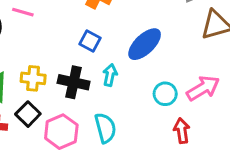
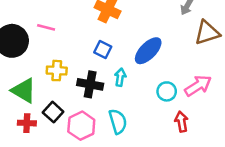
yellow cross: (33, 78) -> (57, 71), moved

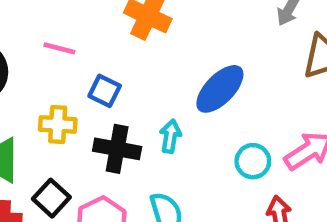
pink line: (46, 27) -> (59, 48), moved
blue square: (103, 50) -> (105, 91), moved

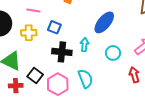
yellow cross: (58, 124) -> (29, 33), moved
cyan circle: (253, 161) -> (113, 53), moved

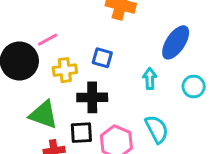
pink line: (33, 10) -> (48, 40), moved, turned -32
black cross: (62, 52) -> (92, 97), moved
black square: (35, 76) -> (81, 133), turned -35

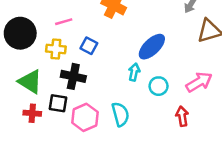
pink line: (48, 40) -> (64, 22), moved
cyan arrow: (150, 79) -> (134, 72), moved

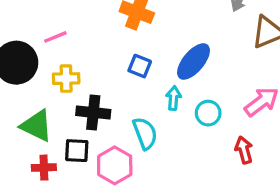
pink line: (64, 22) -> (55, 37), moved
blue square: (89, 46) -> (140, 66), moved
cyan semicircle: (120, 114) -> (145, 133), moved

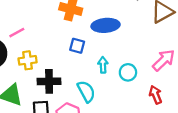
blue ellipse: (194, 61) -> (106, 25), moved, turned 52

